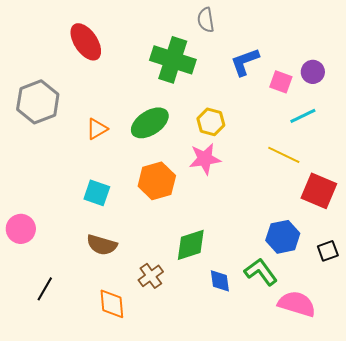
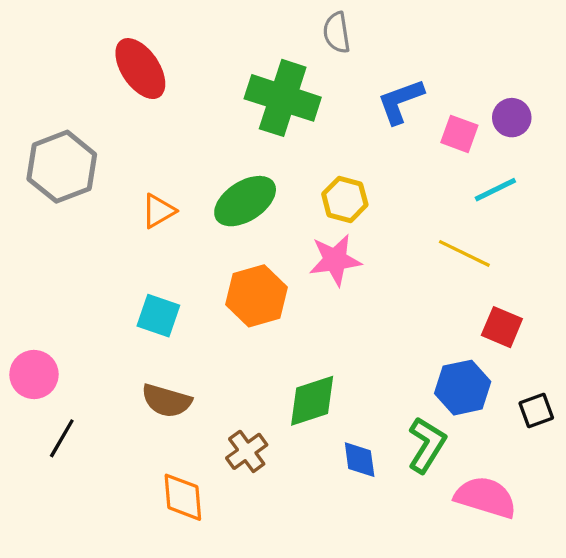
red square: (319, 191) -> (502, 327), moved, size x0.7
green L-shape: (261, 272) -> (427, 445), turned 68
black line: (45, 289) -> (62, 438), moved

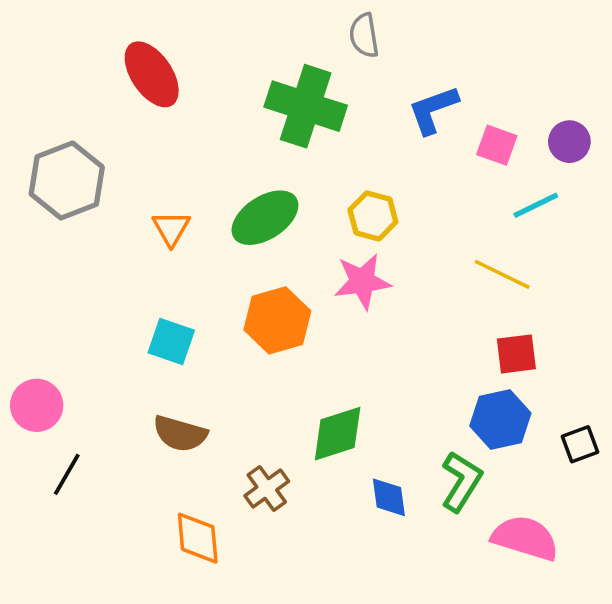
purple circle: (512, 118) -> (569, 142), moved
orange triangle: (158, 211) -> (171, 228), turned -30
red square: (502, 327) -> (516, 354), moved, turned -30

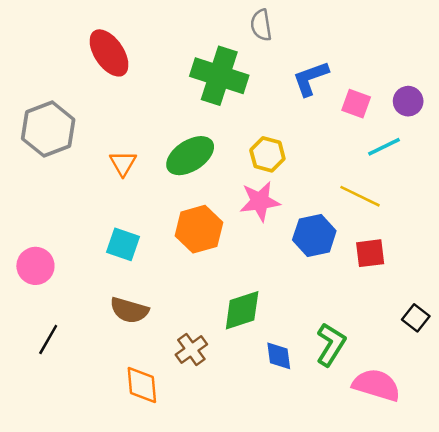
pink circle: (37, 405) -> (35, 266), moved
blue hexagon: (500, 419) -> (314, 235), moved
black square: (580, 444) -> (416, 318), turned -32

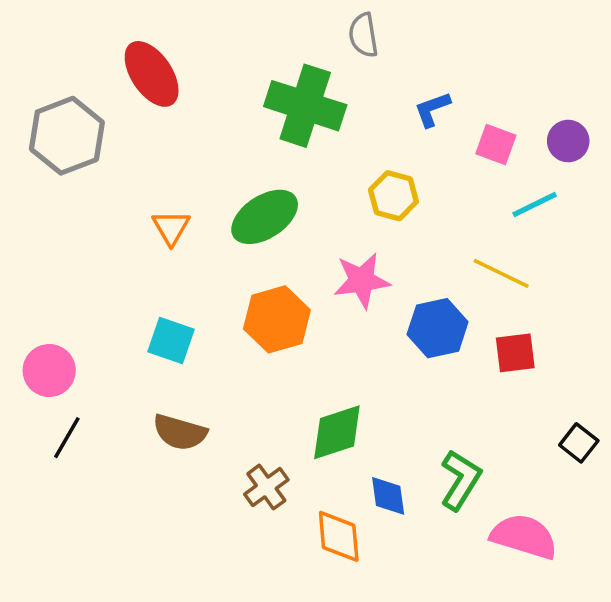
blue L-shape: (311, 78) -> (432, 109), size x0.7
gray hexagon: (48, 129) -> (67, 136), moved
yellow hexagon: (267, 154) -> (393, 196), moved
black line: (48, 339) -> (67, 438), moved
orange diamond: (142, 385) -> (339, 536), moved

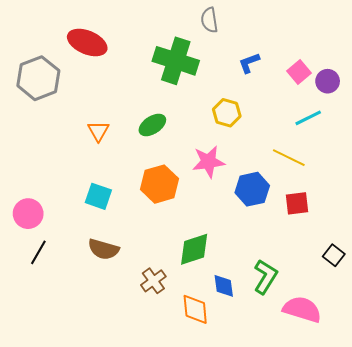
red ellipse: (152, 74) -> (87, 42), turned -33
pink square: (496, 145) -> (299, 72), moved, turned 30
green ellipse: (265, 217) -> (152, 125), size x0.7

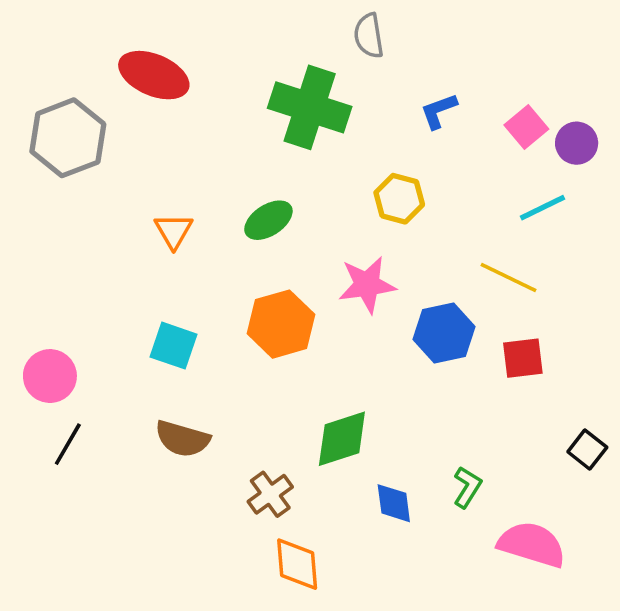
green L-shape: (265, 277) -> (467, 487), size x0.7
orange diamond: (195, 309) -> (297, 564), moved

